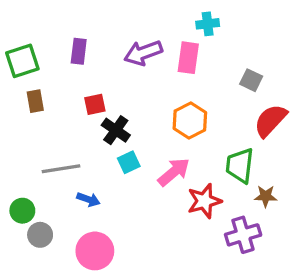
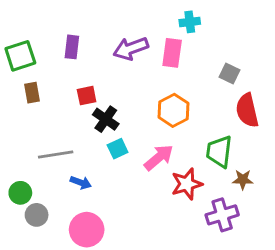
red semicircle: (270, 120) -> (247, 110), turned -56

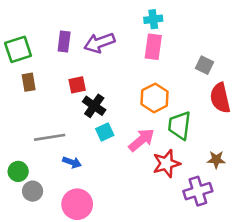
cyan cross: (190, 22) -> (153, 19), moved
purple arrow: (131, 48) -> (99, 43), moved
green trapezoid: (219, 152) -> (180, 125), moved

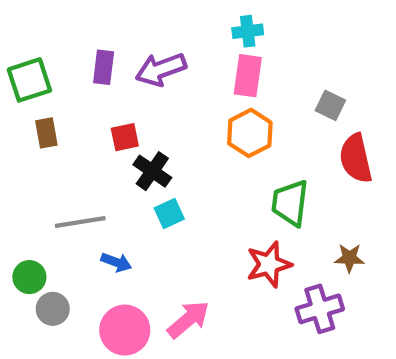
orange hexagon: (155, 98) -> (250, 133), moved
pink arrow: (141, 140) -> (188, 319), moved

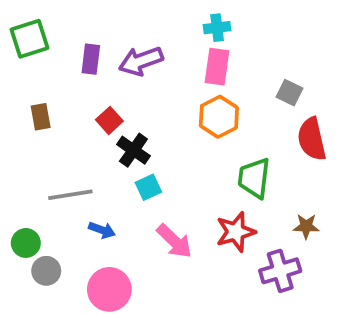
green square: (29, 80) -> (30, 39), moved
red square: (125, 137) -> (109, 120), turned -30
pink arrow: (188, 319) -> (174, 241), moved, turned 84

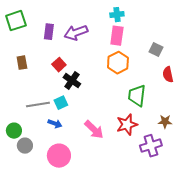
red semicircle: (312, 139) -> (168, 75), size x0.7
cyan square: (148, 187) -> (61, 103), moved

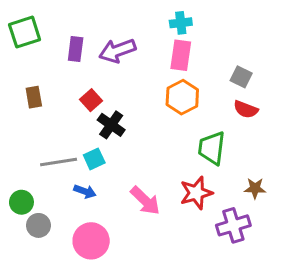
red semicircle: (168, 75) -> (246, 109), moved, turned -56

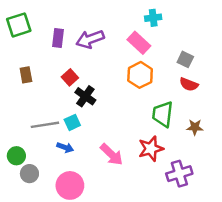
cyan cross: (181, 23) -> (153, 18), moved
pink rectangle: (181, 55) -> (139, 43), turned -55
brown star: (255, 188) -> (195, 127), moved

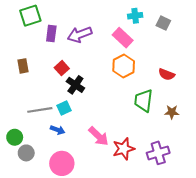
green square: (19, 25) -> (30, 16), moved
gray square: (185, 59) -> (163, 23), moved
red star: (151, 149) -> (124, 149), moved

